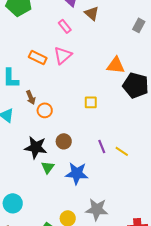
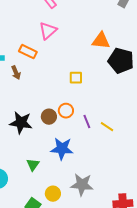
orange rectangle: (38, 57) -> (28, 52), moved
orange circle: (45, 110) -> (66, 111), moved
green triangle: (48, 167) -> (33, 165), moved

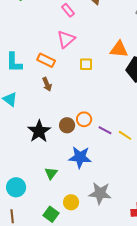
brown arrow: (16, 73) -> (47, 84), moved
yellow square: (76, 78) -> (86, 64), moved
purple line: (87, 122) -> (105, 130), turned -40
black star: (21, 123) -> (39, 131), turned 30

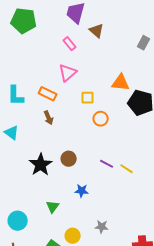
orange circle: (84, 119) -> (101, 119), moved
blue star: (80, 157) -> (82, 191), size x0.6
gray star: (100, 193) -> (102, 227), size x0.6

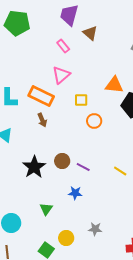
orange rectangle: (48, 94) -> (41, 96), size x1.4
purple line: (107, 164) -> (83, 167), moved

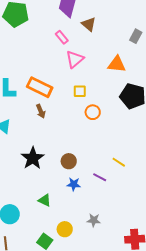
pink triangle: (61, 75) -> (75, 59), moved
orange triangle: (114, 85) -> (117, 64), moved
brown circle: (62, 161) -> (69, 161), moved
purple line: (83, 167) -> (100, 177), moved
green triangle: (46, 209) -> (45, 200), turned -40

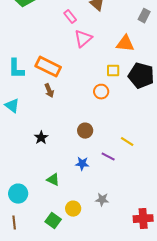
yellow square: (80, 91) -> (113, 71), moved
black star: (33, 158) -> (41, 138), size x0.6
brown circle: (69, 161) -> (85, 131), moved

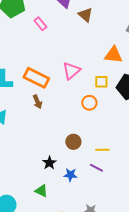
pink rectangle: (70, 17) -> (40, 24), moved
pink triangle: (83, 39) -> (71, 71), moved
black star: (41, 138) -> (49, 163), moved
yellow line: (127, 142) -> (102, 150), moved, turned -32

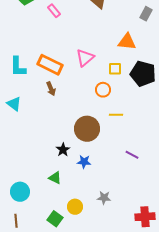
brown circle: (73, 142) -> (87, 129), size x1.6
yellow line: (102, 150) -> (116, 115), moved
purple line: (96, 168) -> (132, 155), moved

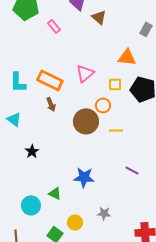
brown circle: (87, 129) -> (86, 121), moved
black star: (63, 150) -> (32, 151), moved
blue star: (84, 162) -> (84, 177), size x1.5
cyan circle: (20, 192) -> (31, 205), moved

